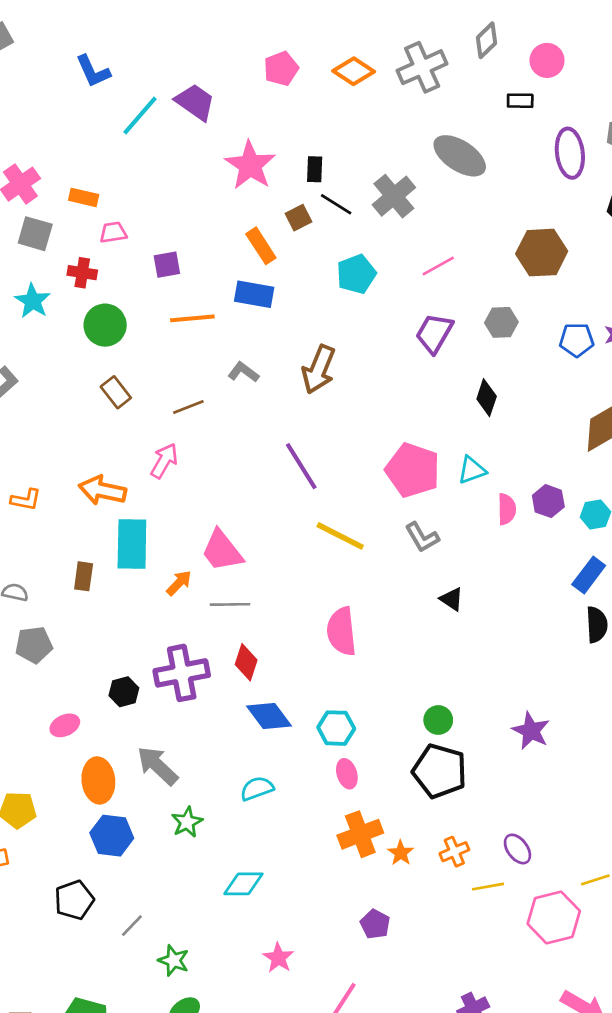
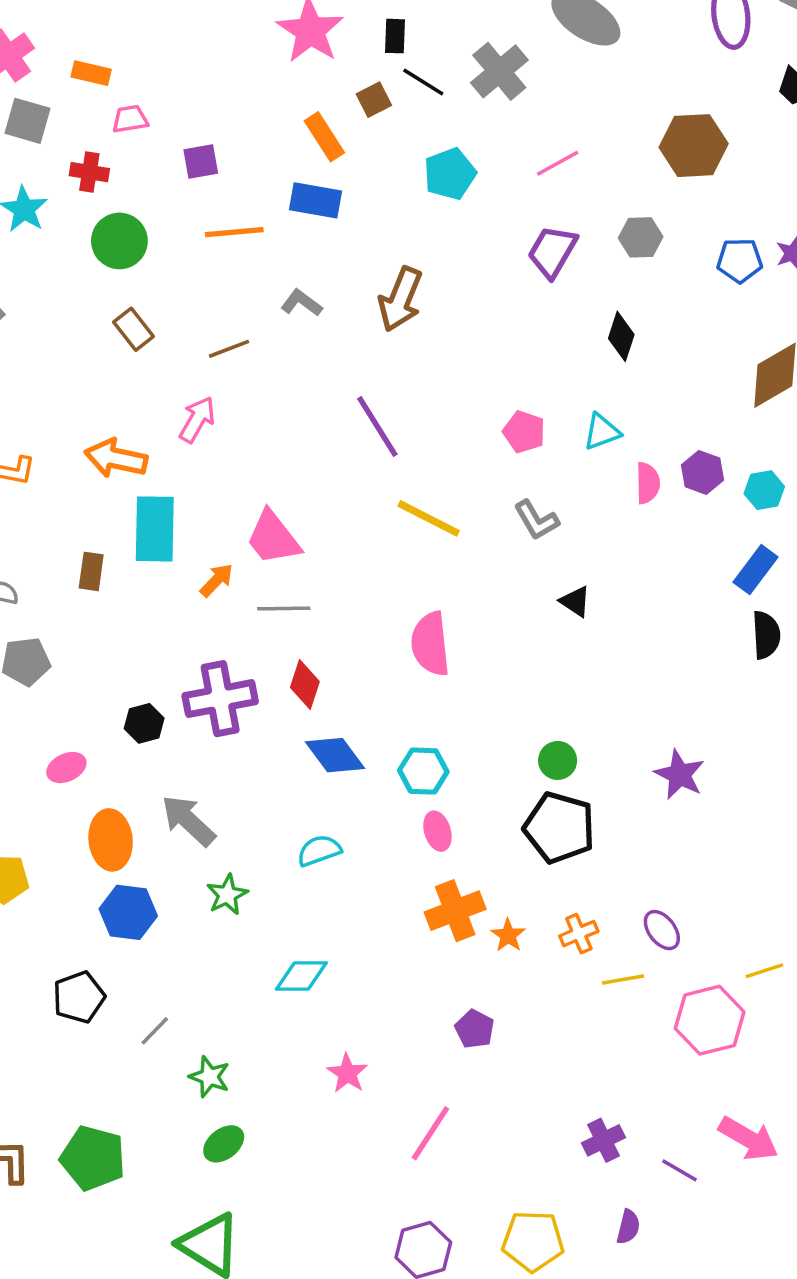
pink pentagon: (413, 470) -> (524, 432), size x0.6

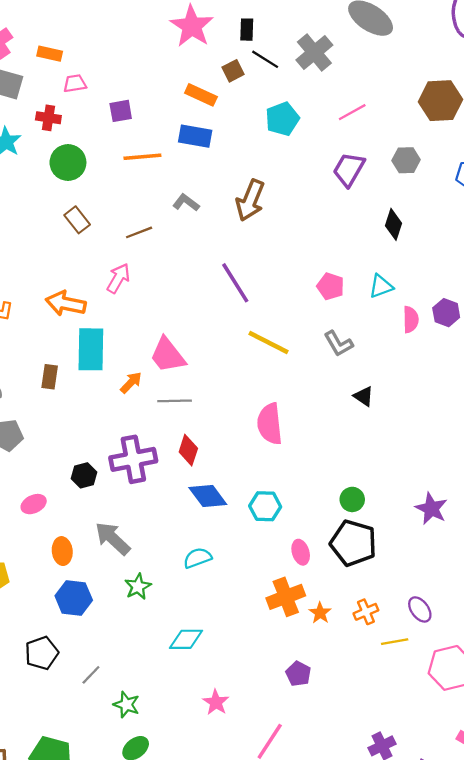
orange rectangle: (324, 137) -> (201, 95), turned -32
pink ellipse: (437, 831) -> (301, 552), moved
orange ellipse: (111, 840) -> (62, 551), size x0.7

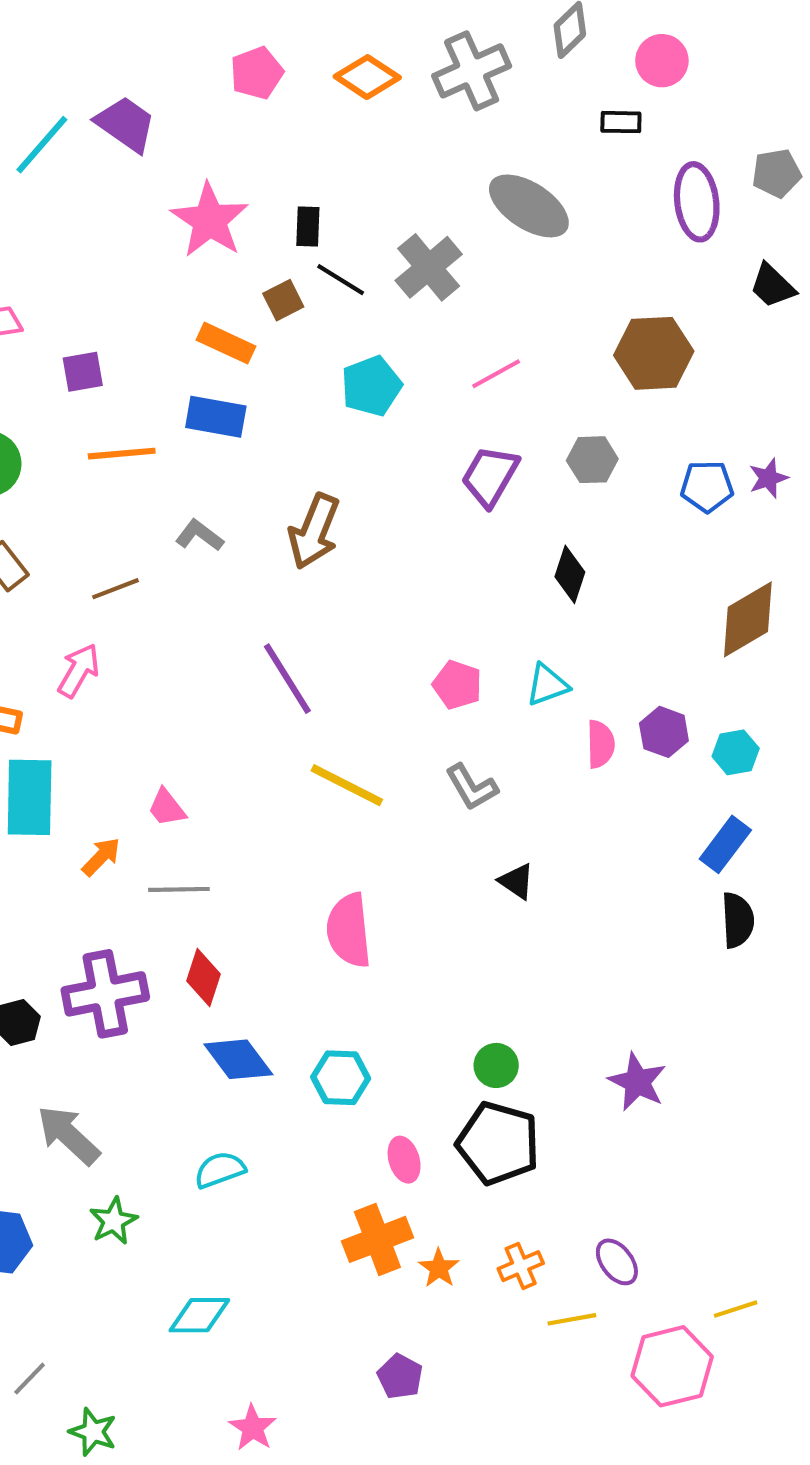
pink trapezoid: (168, 355) -> (167, 808), size x0.6

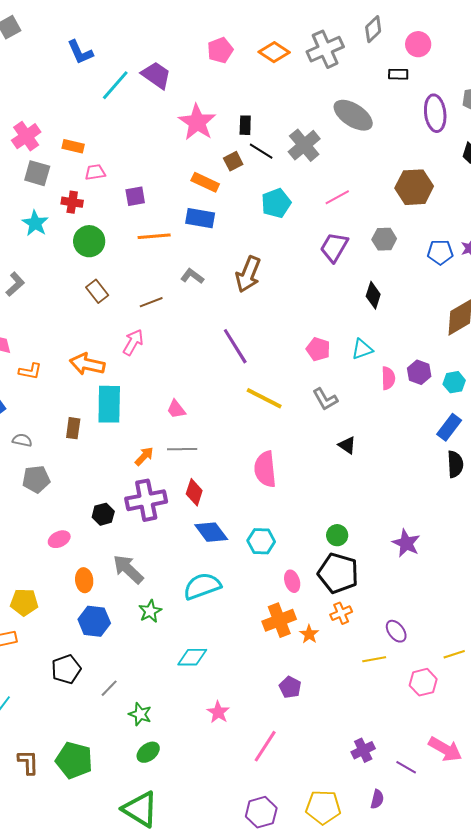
orange arrow: (101, 857) -> (144, 456), moved
cyan semicircle: (220, 1170) -> (202, 586), size x1.5
orange cross: (521, 1266) -> (341, 613), moved
pink hexagon: (672, 1366) -> (423, 682), size x0.7

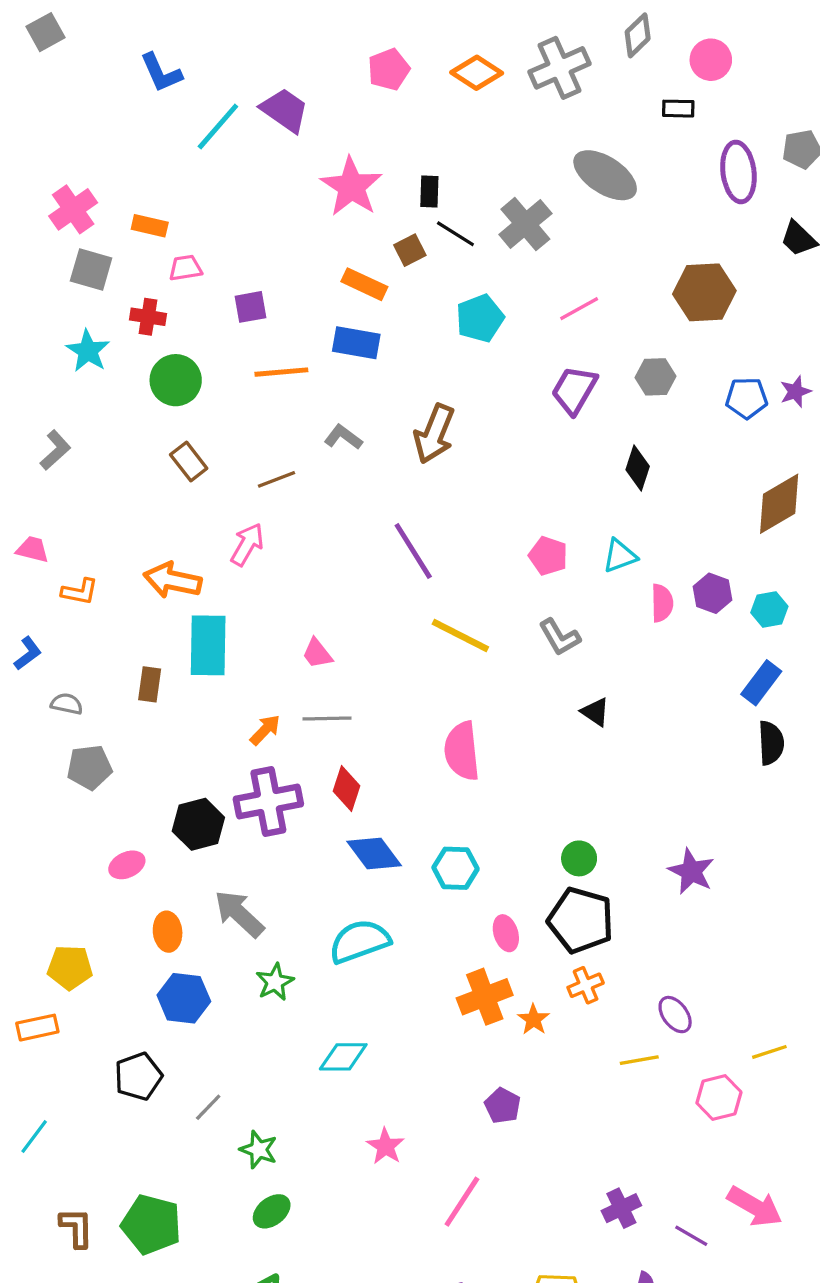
black hexagon: (103, 514) -> (198, 824), size x1.4

